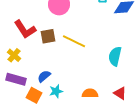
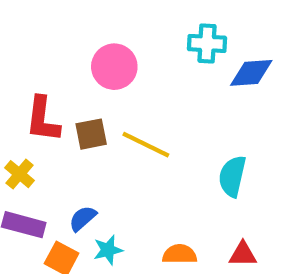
red L-shape: (25, 29) -> (43, 119), turned 40
red triangle: (120, 93) -> (243, 254), turned -32

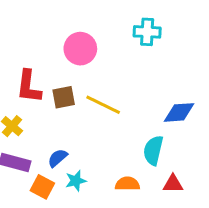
blue diamond: (251, 73) -> (179, 112), moved
cyan semicircle: (232, 176) -> (153, 150), moved

